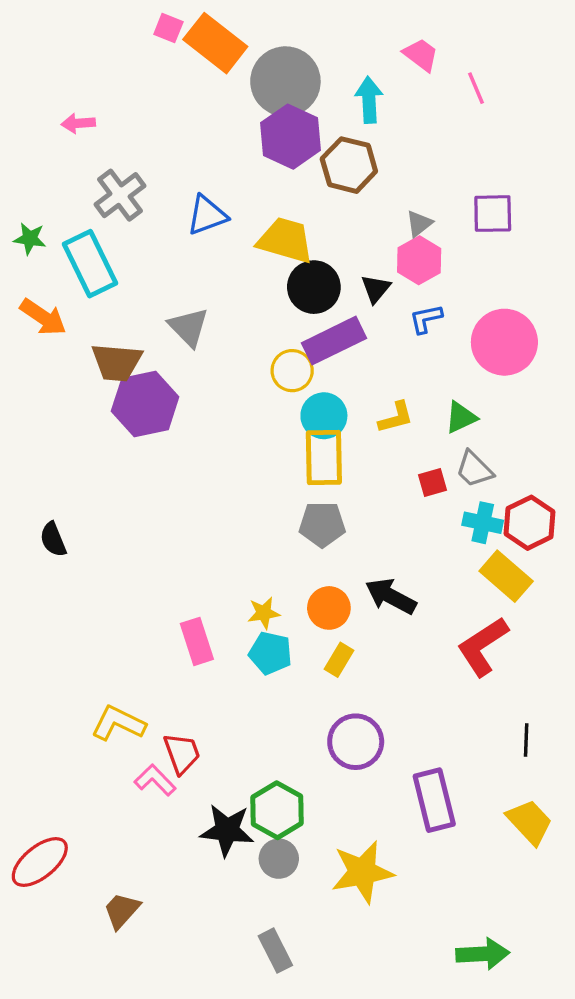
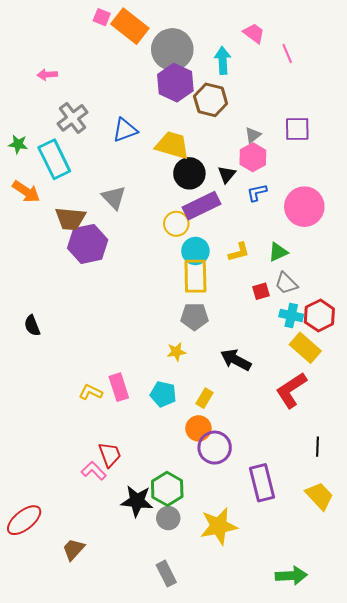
orange circle: (329, 608) -> (198, 428), moved
yellow star: (264, 613) -> (176, 352), moved
yellow L-shape: (118, 723) -> (91, 392), moved, size x0.7

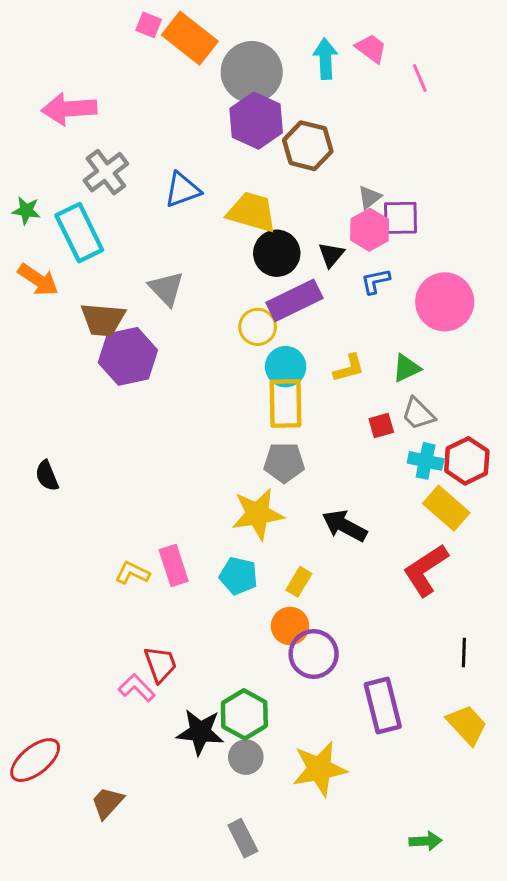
cyan arrow: (223, 60) -> (325, 59), moved
pink arrow: (47, 75) -> (69, 109), size x1.8
purple square: (297, 129) -> (401, 218), moved
yellow star: (176, 352) -> (258, 514), size x1.8
green arrow: (291, 576) -> (426, 841), size x0.7

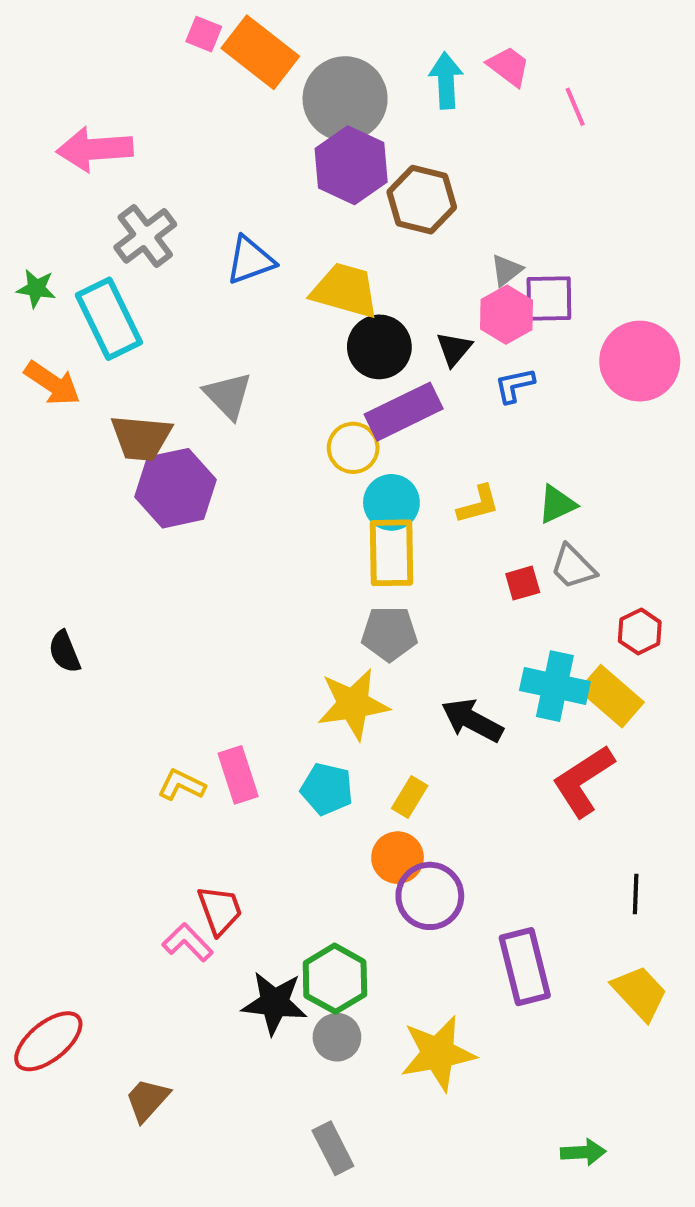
pink circle: (445, 302) -> (640, 361), moved
cyan cross: (426, 461) -> (555, 686), moved, size x1.4
red hexagon: (467, 461) -> (640, 632), size x0.7

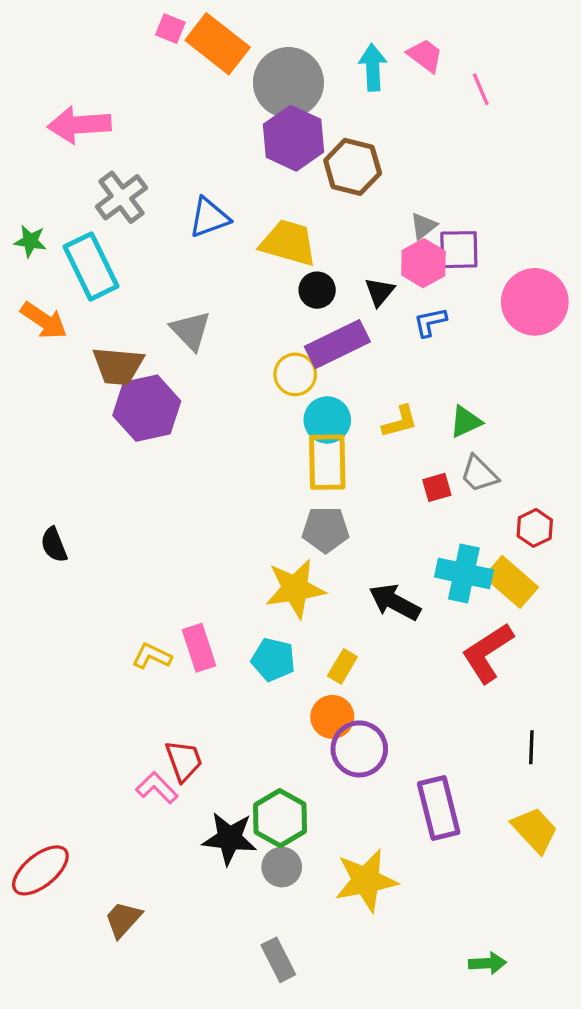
black circle: (379, 347) -> (317, 290), size x0.7

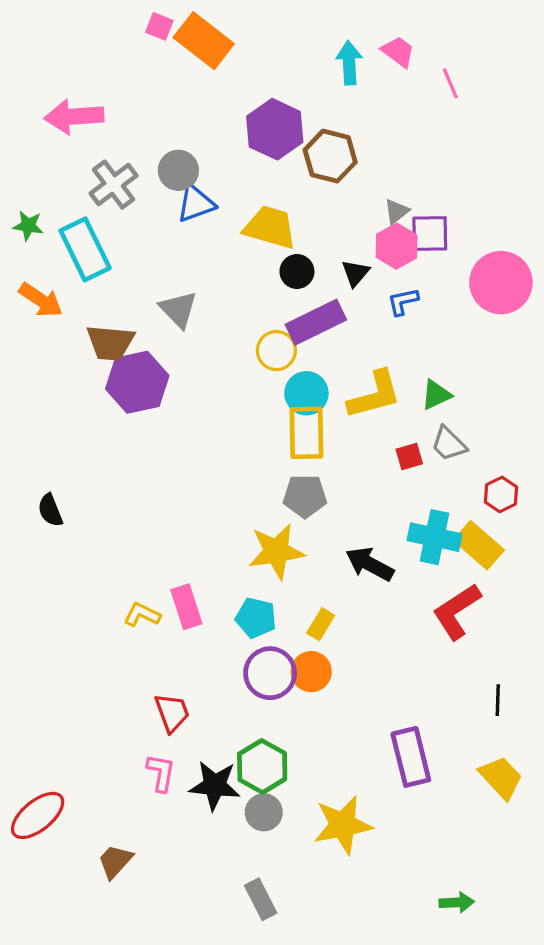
gray circle: (288, 83) -> (178, 170), moved, size x0.6
yellow L-shape: (400, 422) -> (374, 395), size x1.6
purple circle: (359, 749) -> (270, 673), moved
pink L-shape: (157, 788) -> (161, 773), moved, turned 54

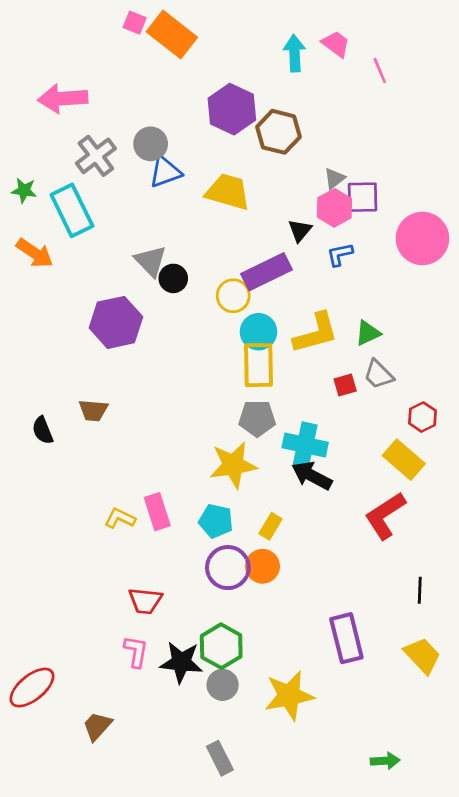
black circle: (297, 272) -> (173, 278), moved
brown trapezoid: (110, 343) -> (93, 410), moved, size x0.7
cyan cross: (435, 537) -> (305, 445), moved
red trapezoid: (172, 713) -> (145, 601), turned 116

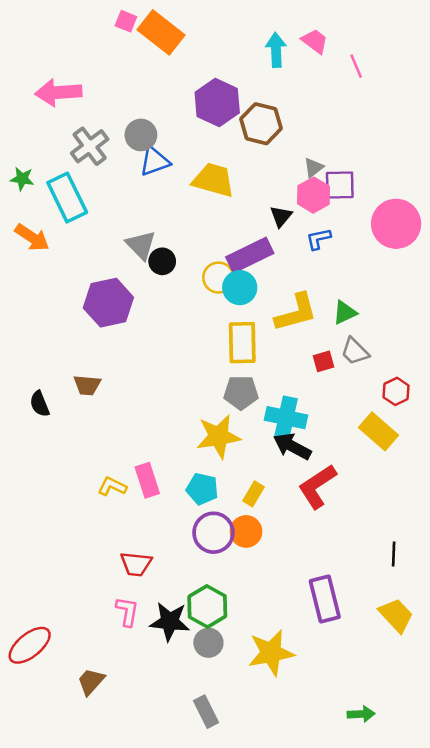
cyan circle: (259, 332) -> (240, 288), moved
red L-shape: (385, 516) -> (317, 486), moved

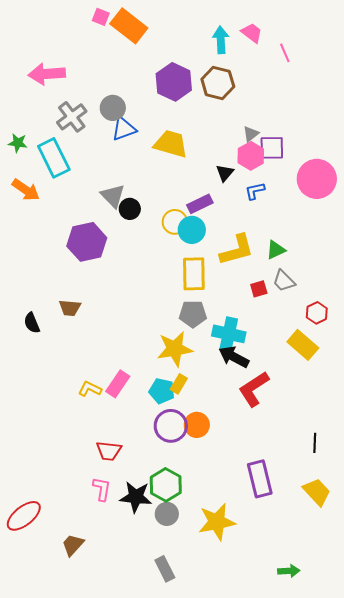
brown hexagon: (261, 124) -> (218, 83), moved
purple rectangle: (250, 255) -> (200, 204), size x0.7
pink rectangle: (147, 480) -> (118, 384), turned 52
yellow rectangle: (253, 494) -> (179, 384), moved

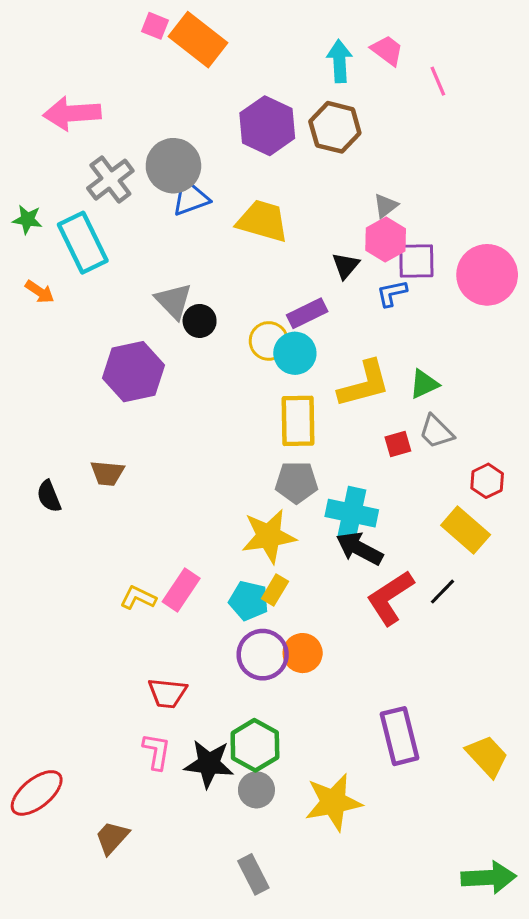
gray circle: (113, 108) -> (173, 166), size x1.4
purple square: (272, 148) -> (416, 261), moved
orange arrow: (26, 190) -> (40, 292), size x0.7
black line: (315, 443) -> (443, 592), moved, turned 42
green arrow: (289, 571) -> (489, 878), moved, size x1.6

